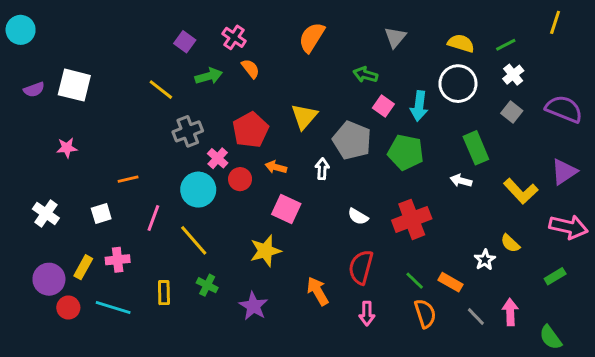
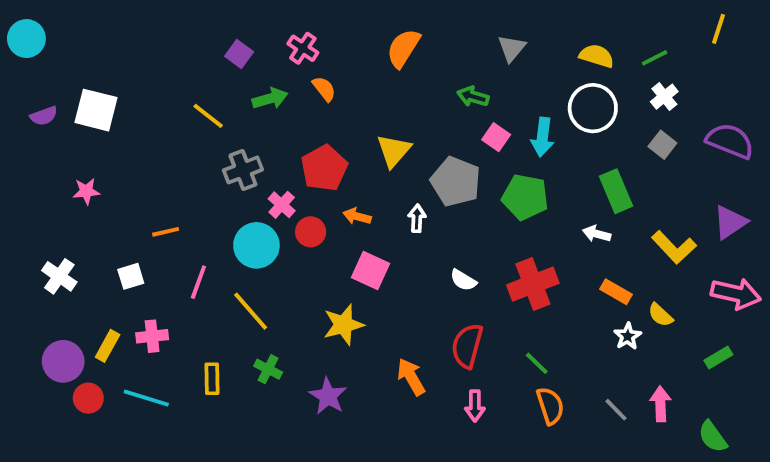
orange rectangle: (451, 282) -> (616, 292), moved

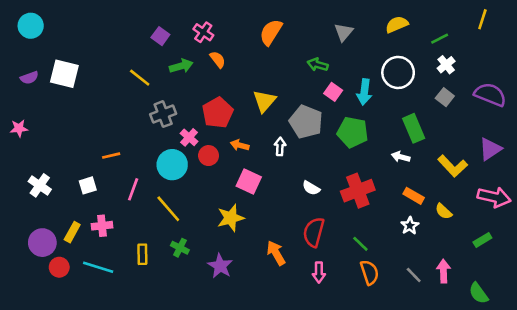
cyan circle: (26, 39) -> (31, 26), moved
yellow semicircle: (597, 56) -> (397, 24), moved, turned -40
pink star: (86, 191) -> (19, 128), moved
white star: (628, 336) -> (410, 226), moved

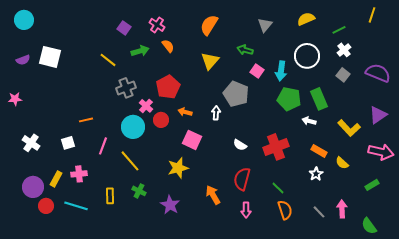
yellow triangle: (264, 101) -> (210, 61), moved
green pentagon: (353, 132) -> (289, 99), moved

